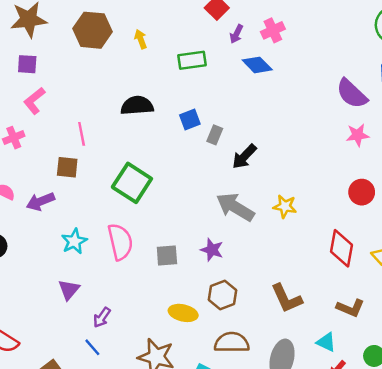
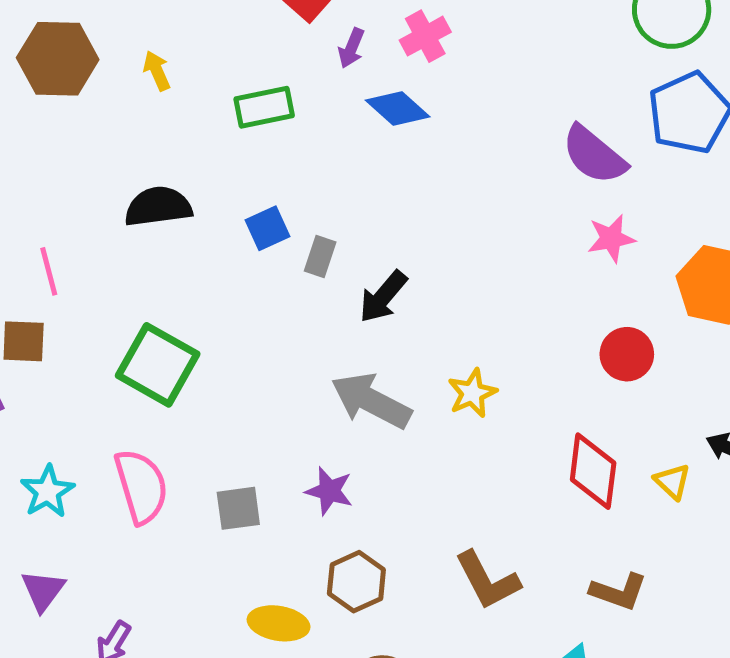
yellow star: (285, 206) -> (472, 393), turned -30

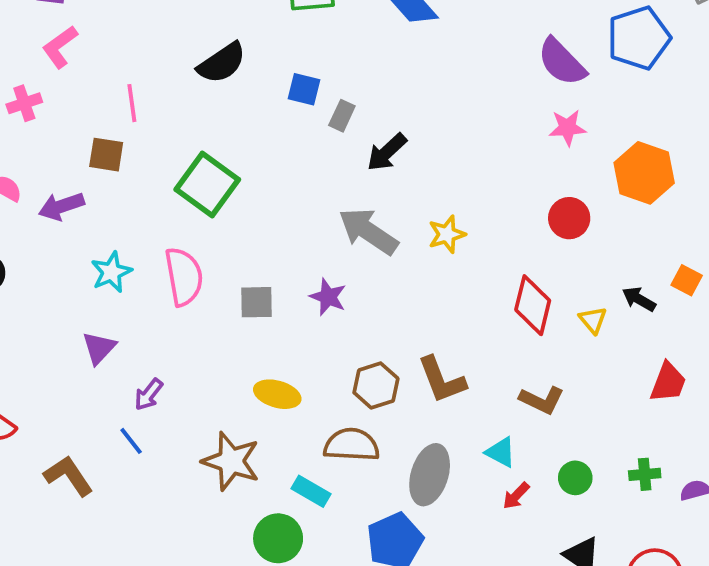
black semicircle: (158, 207) -> (222, 63), turned 147
blue square: (267, 228) -> (304, 89), turned 32
brown hexagon: (356, 582) -> (376, 386), moved

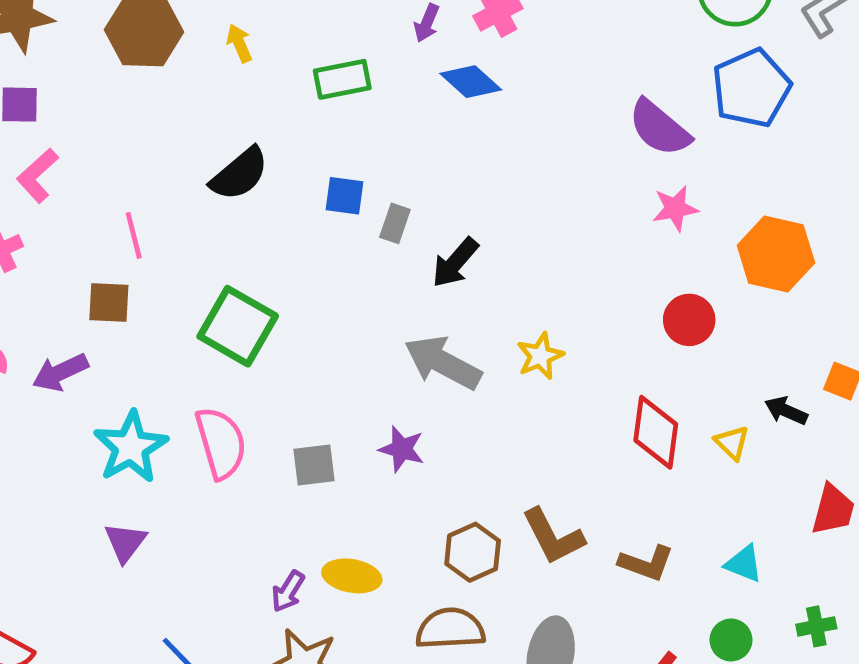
cyan star: (111, 272) -> (131, 447), size x1.4
purple arrow: (149, 394) -> (288, 591), moved
brown L-shape: (542, 400) -> (646, 563), moved
cyan triangle: (501, 452) -> (744, 564), moved

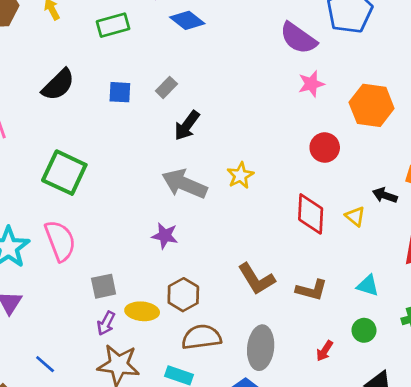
gray rectangle: (395, 223) -> (166, 87), moved, turned 30
gray square: (314, 465) -> (104, 286), moved
brown hexagon: (473, 552) -> (183, 295), moved

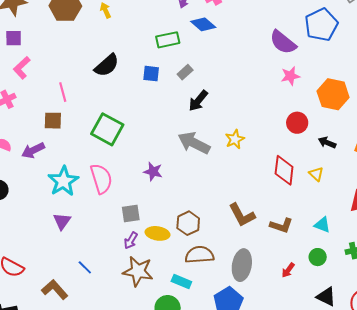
green rectangle: (113, 25) -> (168, 40), moved
black arrow: (385, 195) -> (327, 143), moved
purple star: (165, 236) -> (153, 172), moved

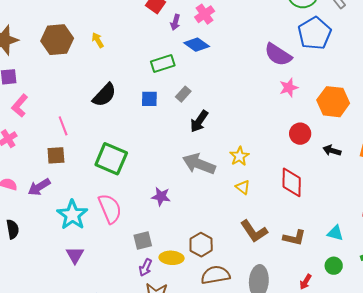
yellow triangle: (316, 174) -> (243, 187), moved

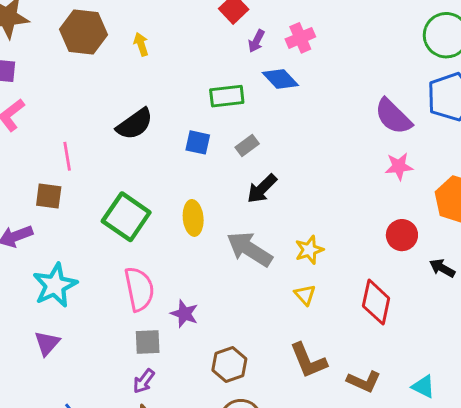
purple star: (161, 196) -> (184, 314), moved
pink semicircle: (110, 209) -> (139, 289), moved
yellow ellipse: (172, 258) -> (193, 218), moved, turned 70

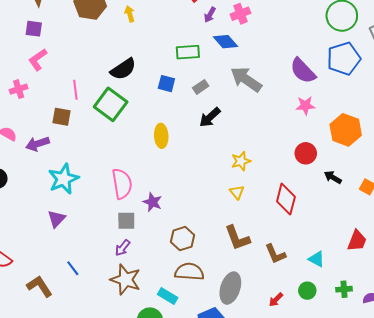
green square: (126, 217) -> (111, 104), moved
gray arrow: (250, 249) -> (246, 79), moved
brown L-shape: (364, 381) -> (275, 254), turned 40

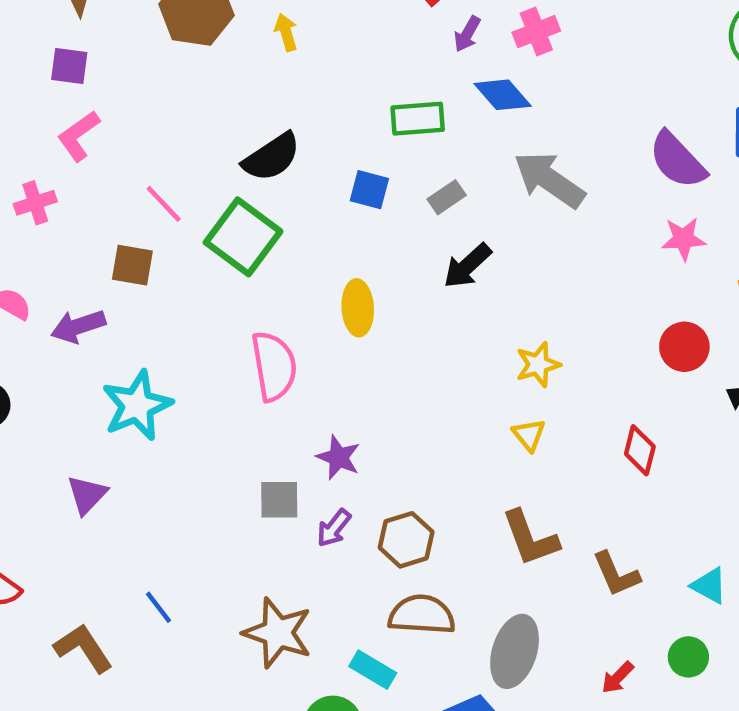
pink line: (75, 90) -> (164, 204), turned -36
pink semicircle: (122, 184) -> (274, 366), moved
red diamond: (286, 199) -> (640, 450), size x0.7
purple triangle: (56, 219) -> (87, 495), moved
purple arrow: (123, 248) -> (334, 528), moved

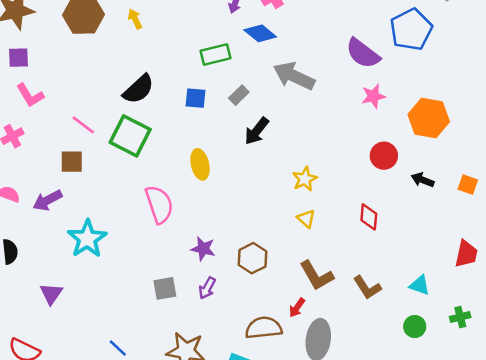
pink L-shape: (79, 136) -> (30, 95), turned -76
purple triangle: (87, 495) -> (51, 294), moved
gray square: (279, 500) -> (165, 288), moved
brown hexagon: (406, 540) -> (253, 258), moved
red arrow: (618, 678) -> (297, 308), moved

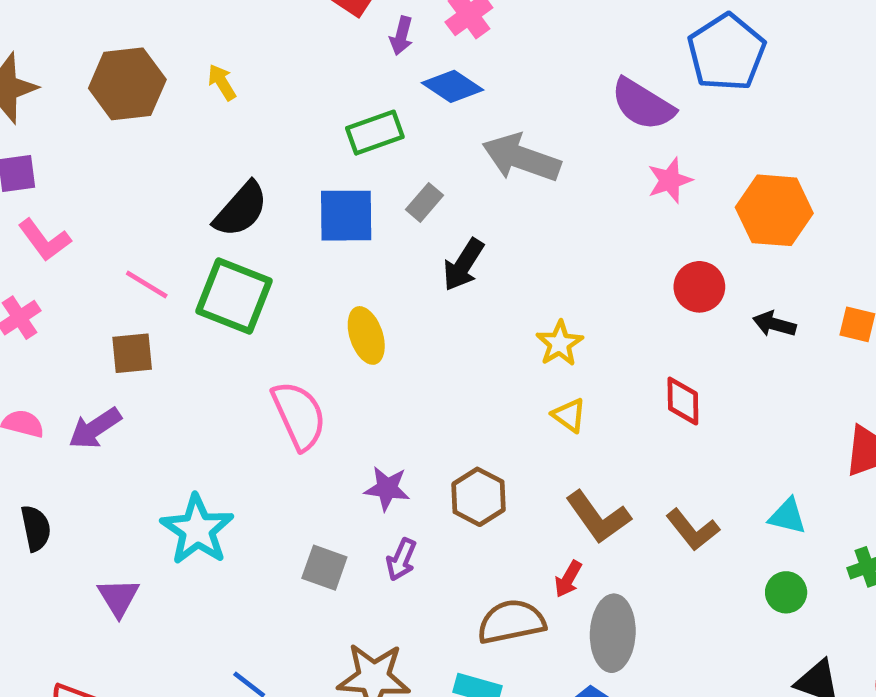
blue square: (195, 98) -> (346, 216), size x1.5
cyan star: (87, 239) -> (197, 530), moved
gray square: (165, 288) -> (324, 568), turned 35

